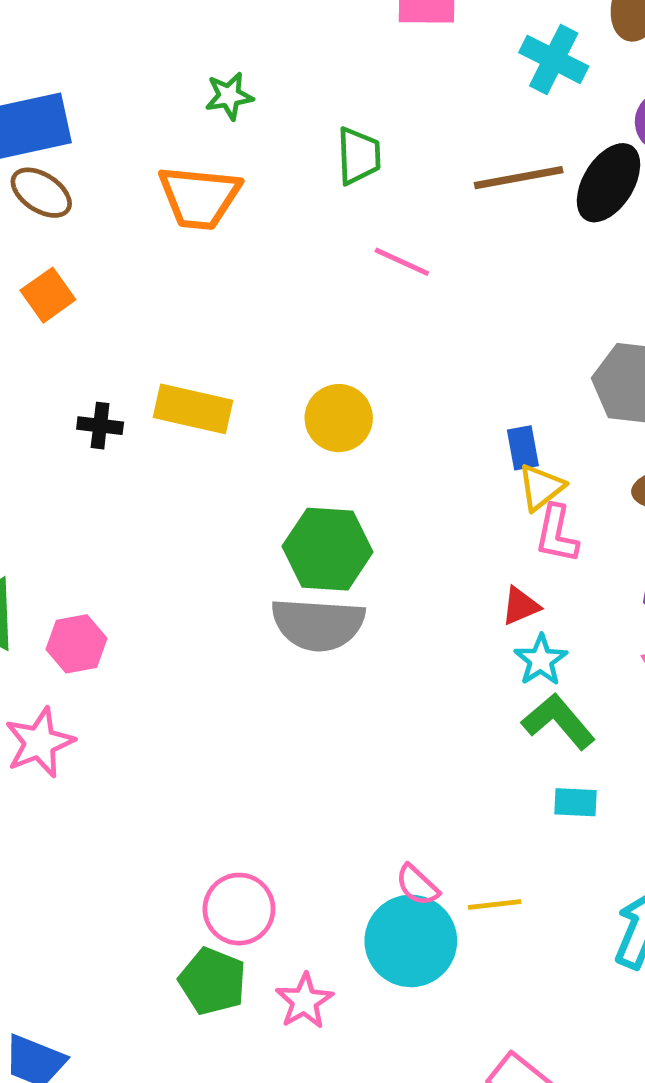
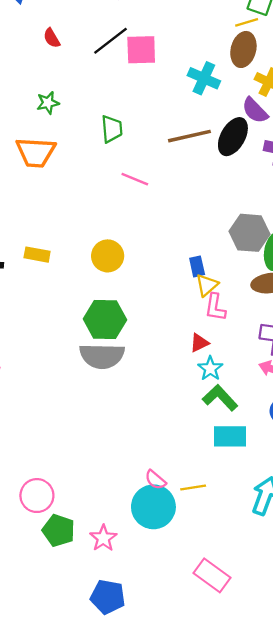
yellow rectangle: (193, 409) -> (37, 255), size x0.7
cyan rectangle: (576, 802) -> (230, 436), size x1.6
pink circle: (239, 909) -> (37, 496), moved

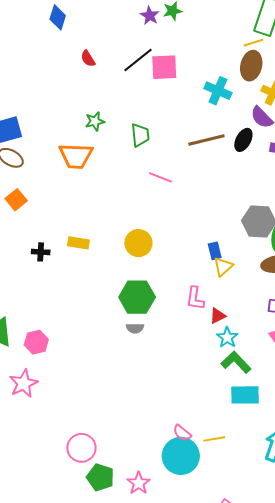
green star: (48, 103) -> (95, 121), moved
black ellipse: (233, 137) -> (243, 140), size x0.7
pink L-shape: (215, 307) -> (195, 298), moved
gray semicircle: (102, 356) -> (135, 328), size x0.5

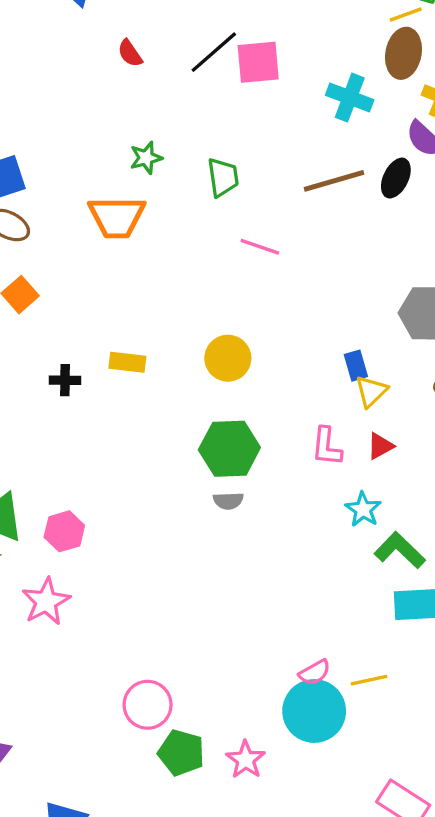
red triangle: (218, 316) -> (380, 446), moved
cyan star: (227, 337) -> (363, 509), moved
pink semicircle: (182, 433) -> (315, 672), turned -66

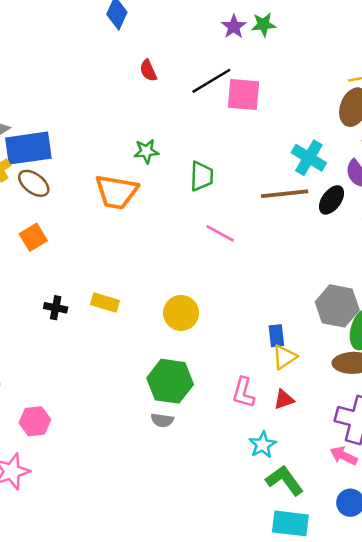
cyan cross: (350, 98) -> (309, 158), moved

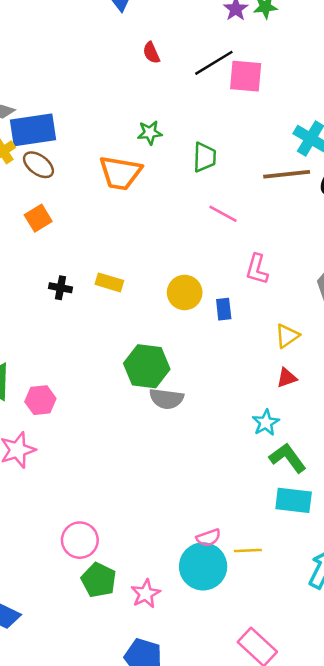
blue rectangle: (276, 336) -> (224, 309), moved
green hexagon: (170, 381) -> (147, 366), moved
pink L-shape: (243, 393) -> (257, 269), moved
gray semicircle: (162, 420) -> (166, 399), size x1.5

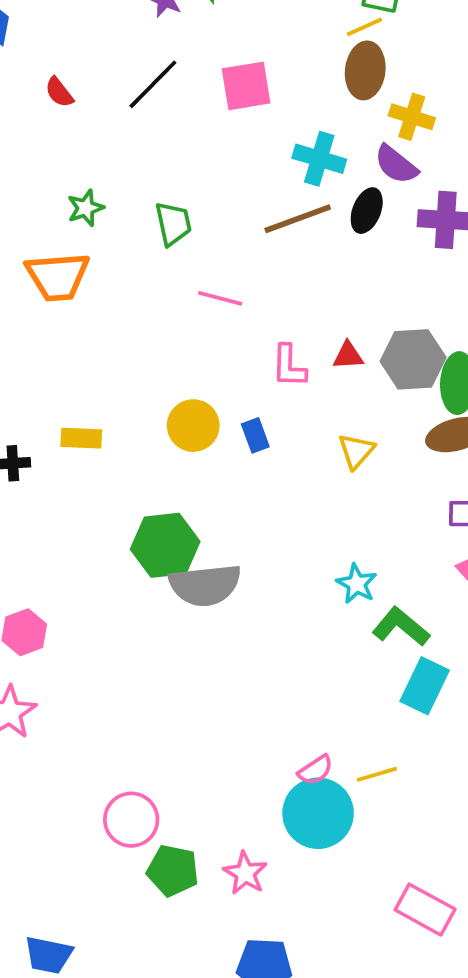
pink square: (246, 76) -> (246, 86), moved
red triangle: (287, 378) -> (348, 356), moved, turned 30
gray semicircle: (166, 399) -> (205, 585), size x1.4
cyan rectangle: (294, 500) -> (425, 686), turned -57

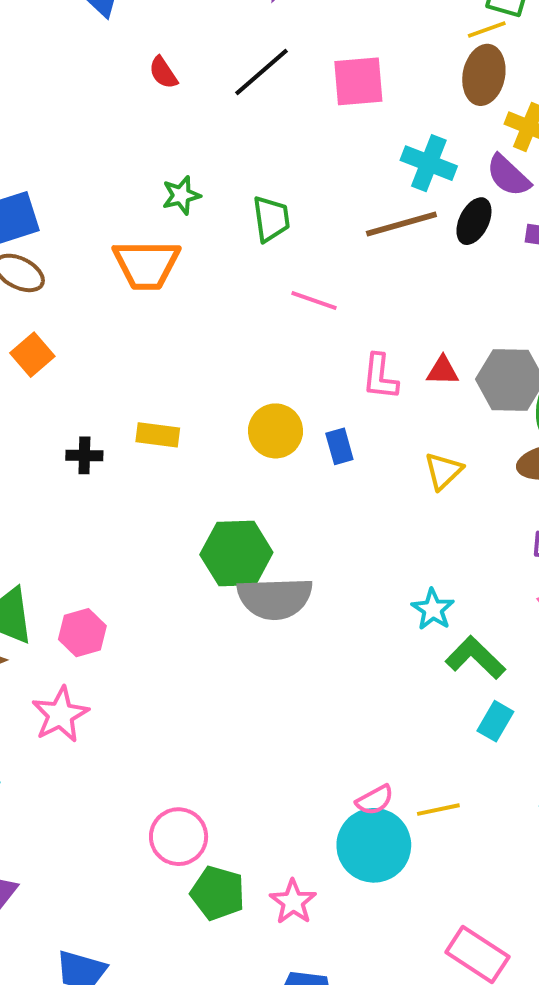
cyan rectangle: (425, 686) -> (495, 721), size x0.7

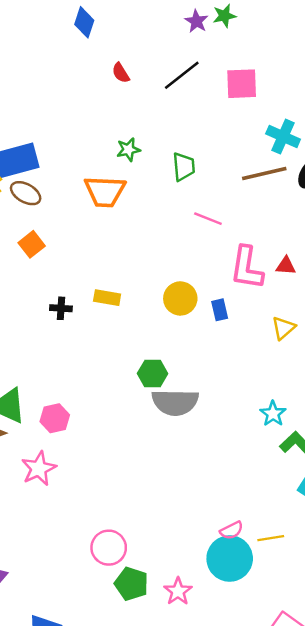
pink L-shape: (380, 377) -> (247, 268), size x1.5
green hexagon: (236, 554) -> (153, 373), size x0.7

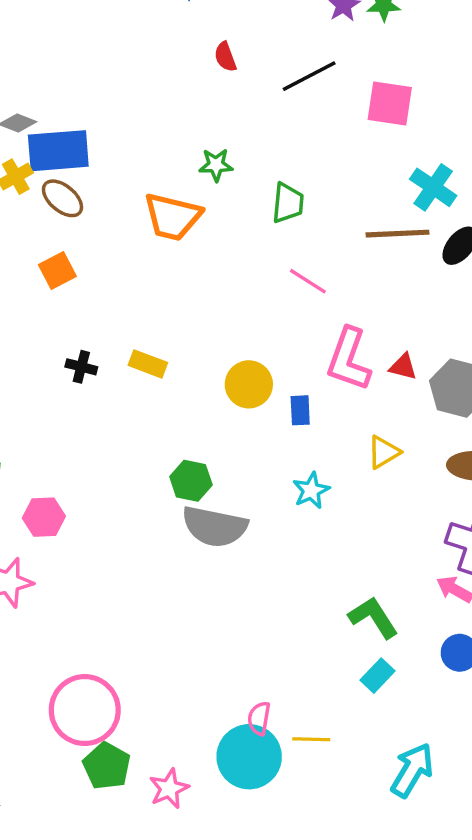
cyan star: (273, 414) -> (311, 490), moved
pink semicircle: (232, 530) -> (259, 718), turned 115
pink circle: (109, 548) -> (85, 710), size x1.4

